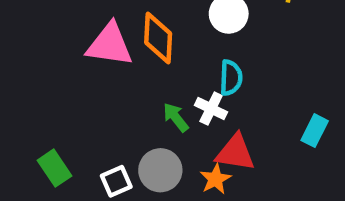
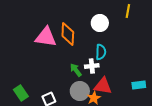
white cross: (211, 109) -> (92, 66), turned -32
cyan rectangle: (315, 131) -> (139, 85), moved, turned 56
gray circle: (160, 170) -> (80, 91), moved

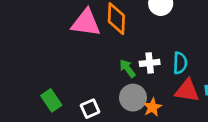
cyan semicircle: (101, 52) -> (180, 63), moved
red triangle: (103, 86) -> (187, 91), moved

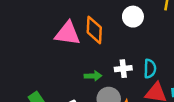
green arrow: (127, 68) -> (93, 76), moved, turned 126

